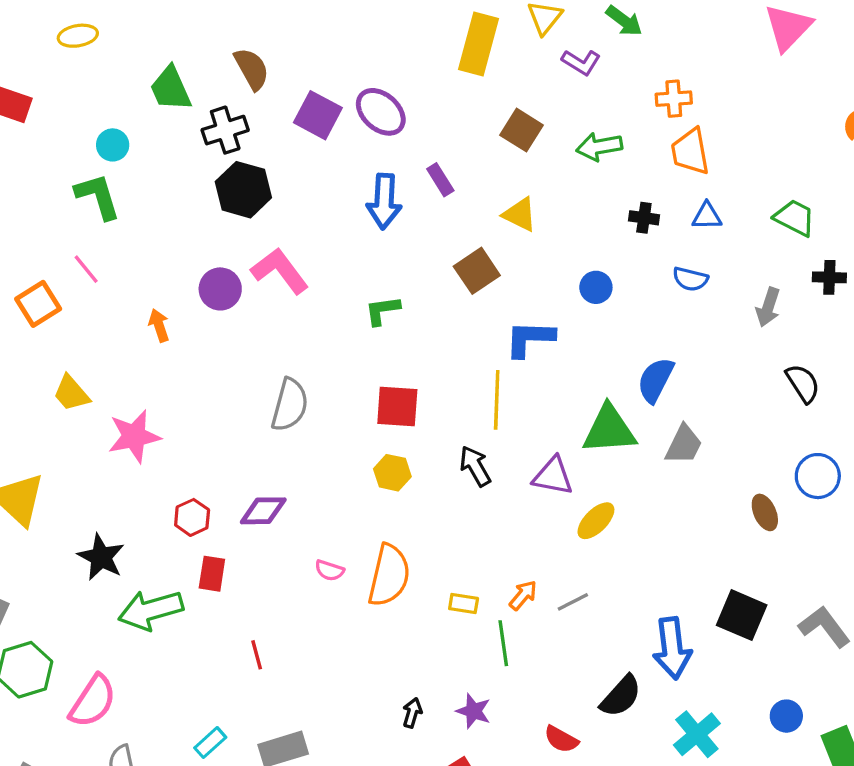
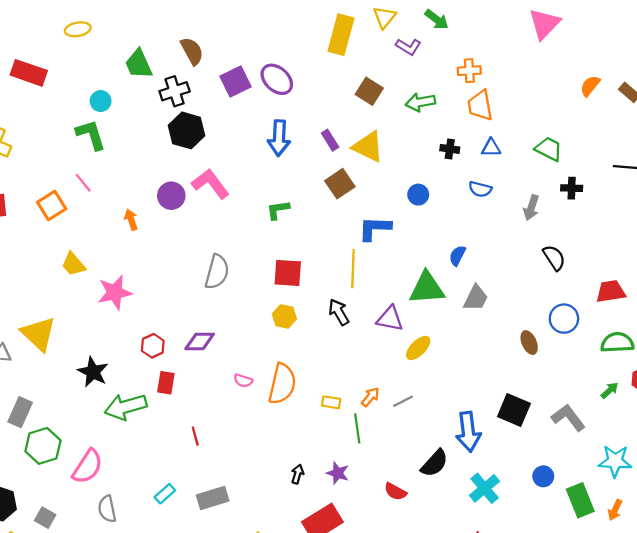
purple square: (318, 115) -> (235, 81), turned 36
purple rectangle: (440, 180) -> (330, 140), moved
yellow triangle: (520, 214) -> (368, 147), size x1.4
blue semicircle: (656, 380) -> (457, 256), size x0.7

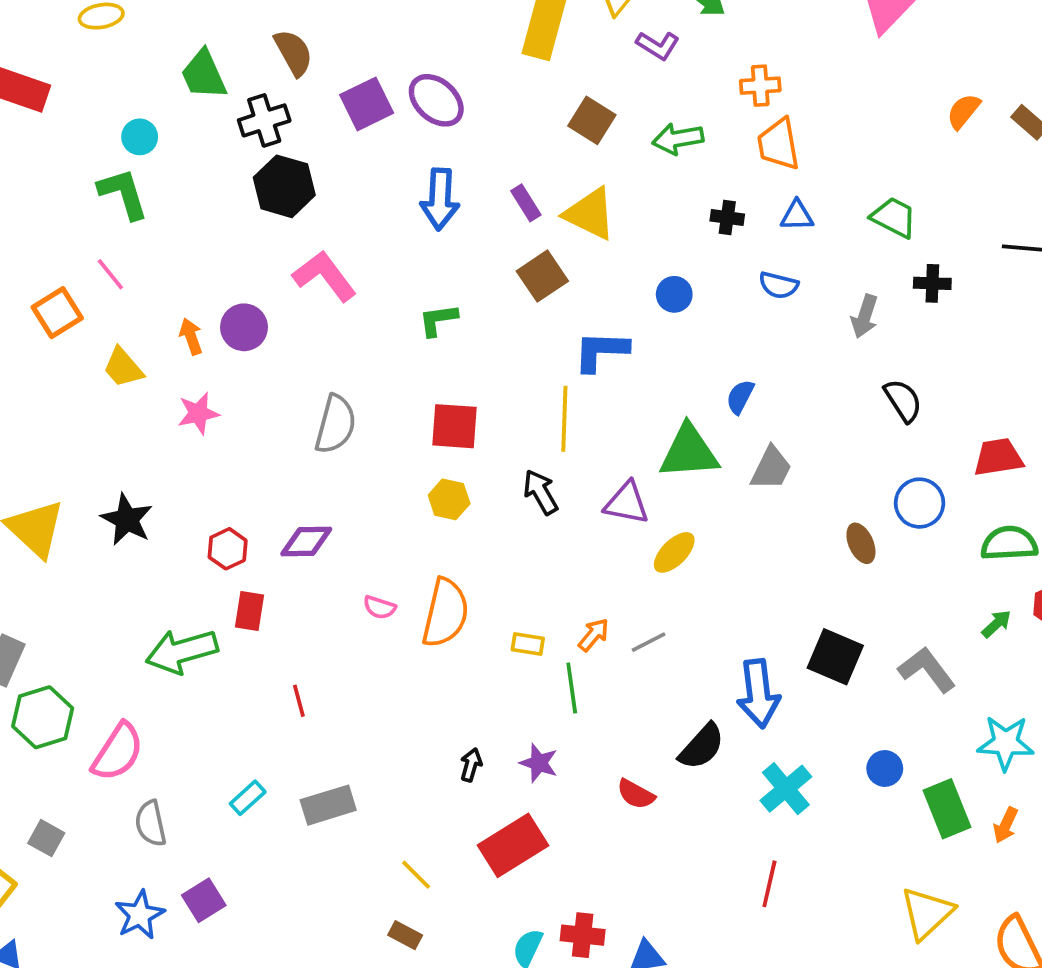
purple circle: (171, 196) -> (244, 327), moved
yellow trapezoid: (73, 264) -> (123, 368), moved
pink star: (115, 292) -> (198, 413), moved, size x0.7
black star: (93, 372) -> (127, 520), moved

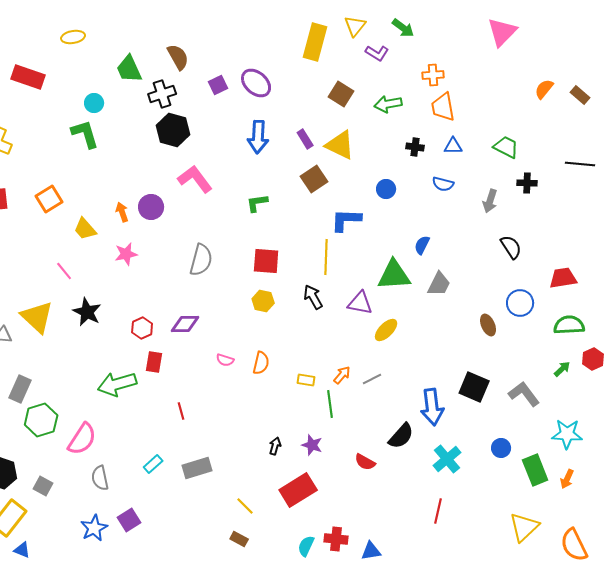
purple square: (367, 104) -> (218, 85), size x0.7
pink line: (110, 274) -> (64, 271), moved
orange semicircle: (445, 613) -> (261, 363), size x0.6

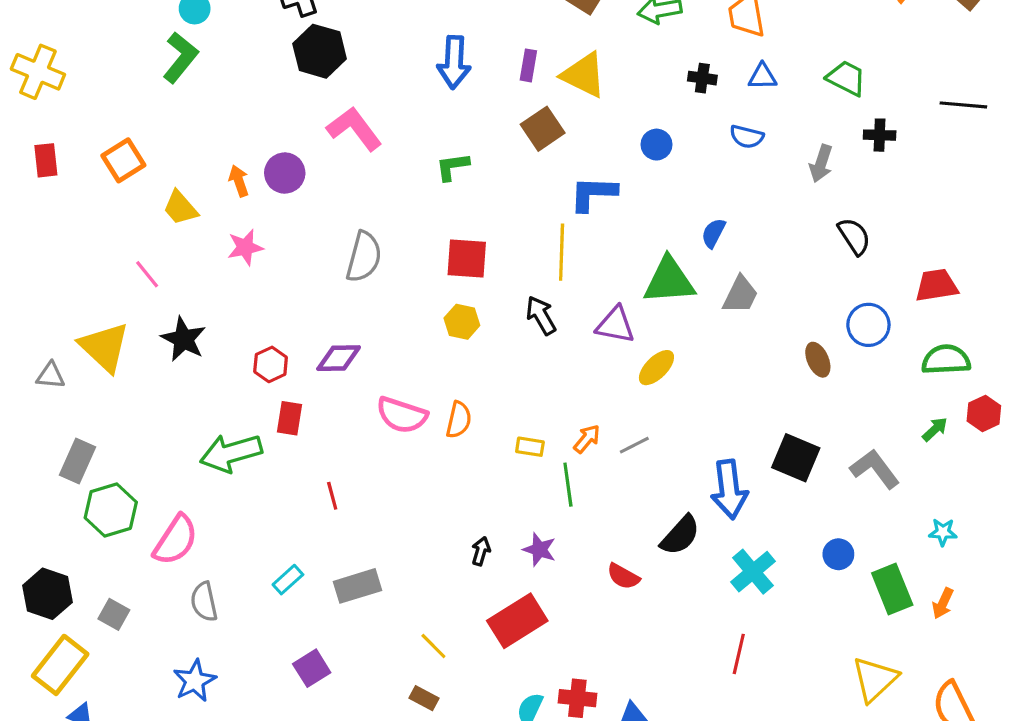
green L-shape: (85, 134) -> (180, 58), turned 56
purple rectangle: (305, 139) -> (528, 65), turned 42
pink semicircle: (225, 360) -> (402, 415), size x1.8
cyan star: (567, 434) -> (943, 532), size x0.6
purple square: (129, 520) -> (312, 668), moved

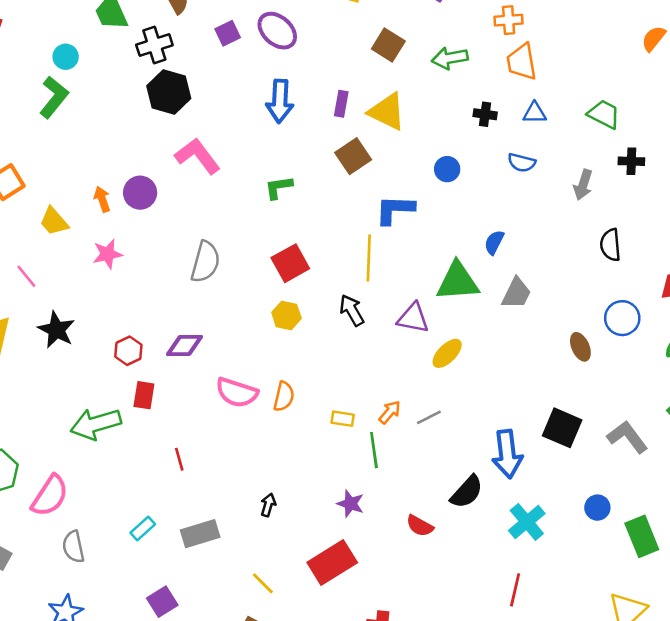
black semicircle: (854, 236) -> (610, 245), turned -152
red square: (467, 258) -> (290, 263), turned -33
black arrow: (481, 551) -> (268, 505), moved

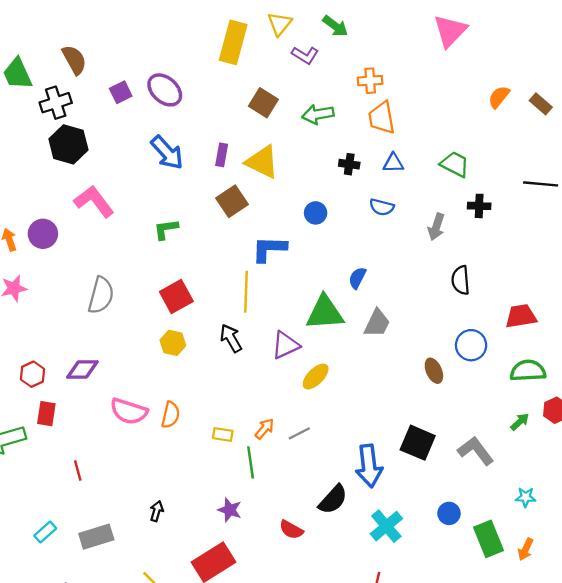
blue arrow: (280, 101) -> (167, 153), turned -45
purple triangle: (413, 318) -> (285, 345), turned -36

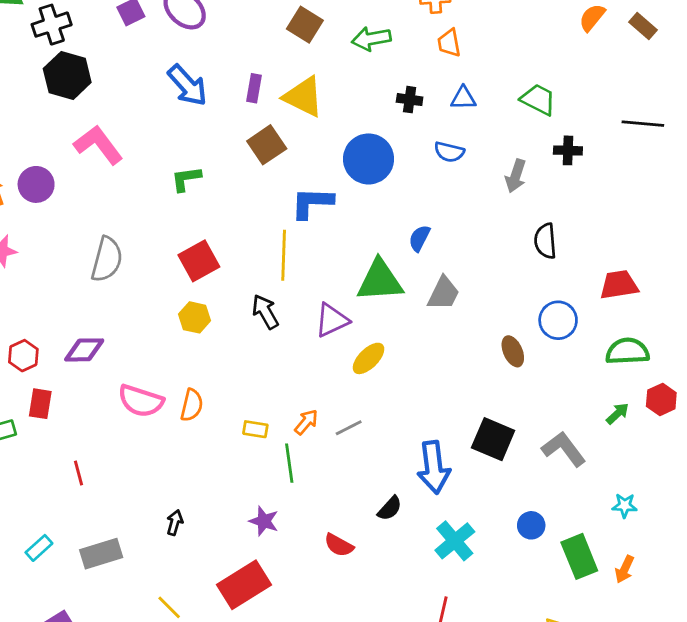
orange trapezoid: (382, 118) -> (449, 43), size x0.7
blue circle: (316, 213) -> (369, 159), size x1.8
black semicircle: (333, 499) -> (390, 508), size x0.7

